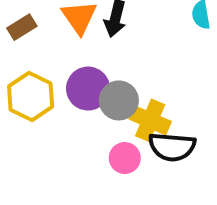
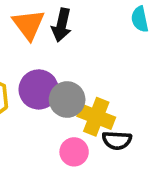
black semicircle: (172, 147) -> (117, 140), size x0.7

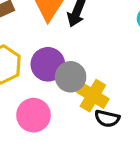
pink circle: (74, 152) -> (33, 115), moved, size x1.4

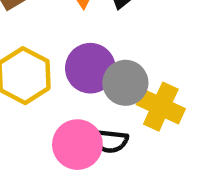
black semicircle: (107, 118) -> (109, 141), moved

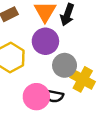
purple circle: (90, 68) -> (45, 41), moved

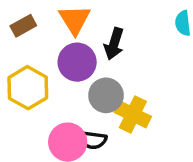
black arrow: (67, 15) -> (114, 44), moved

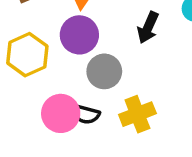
black arrow: (114, 44) -> (148, 28), moved
yellow cross: (133, 114) -> (137, 114), moved, turned 36

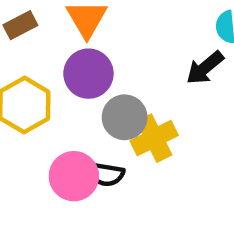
black arrow: (148, 28) -> (205, 68), moved, turned 32
yellow cross: (137, 114) -> (154, 138), moved

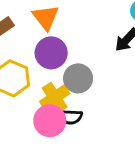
yellow cross: (154, 138) -> (55, 98), moved

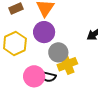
yellow cross: (55, 98) -> (67, 64), moved

